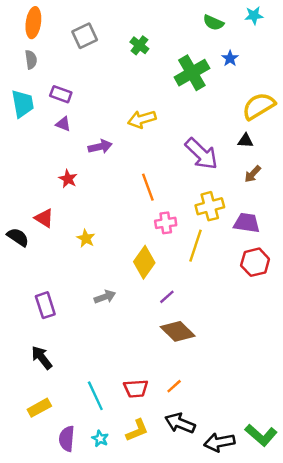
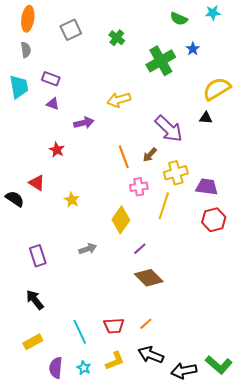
brown arrow: (253, 174) -> (150, 155), moved

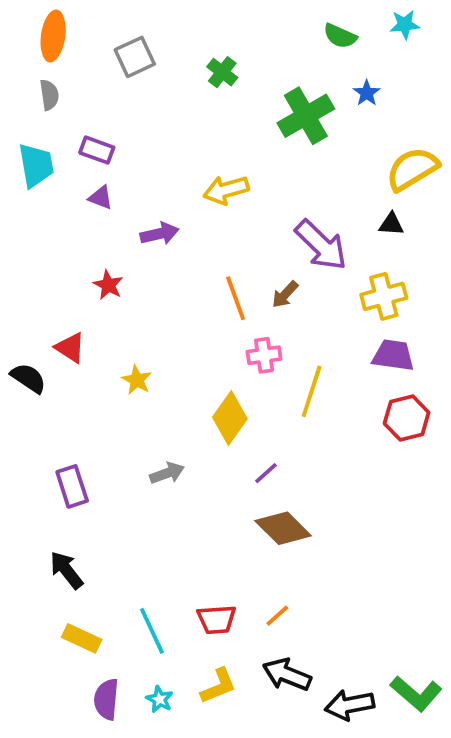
yellow cross: (176, 173) -> (384, 296), moved
yellow rectangle: (33, 342) -> (82, 638), moved, turned 54

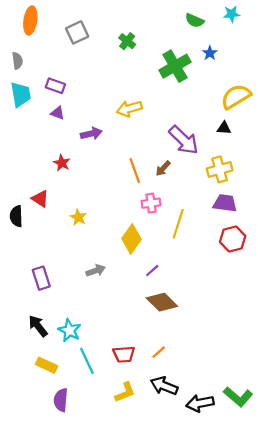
gray semicircle: (49, 95) -> (17, 61), moved
black semicircle: (28, 378) -> (16, 216), turned -126
cyan star: (160, 699) -> (70, 330), moved, size x1.5

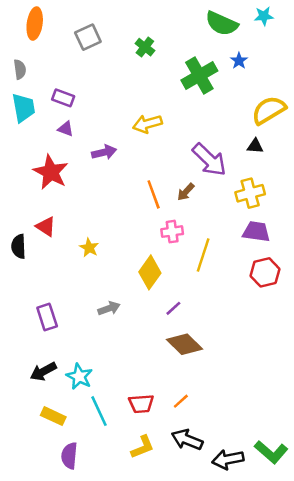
green semicircle: (195, 20) -> (222, 24), size x1.5
red star: (62, 163) -> (51, 172), moved, size x1.8
black arrow: (38, 326) -> (43, 371), turned -80

